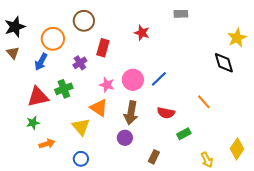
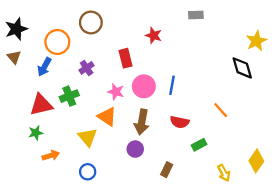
red rectangle: (103, 48) -> (125, 58), moved, turned -30
blue line: (159, 79) -> (172, 85), turned -36

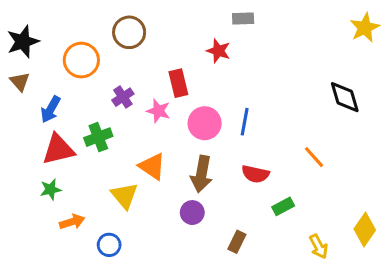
gray rectangle: (196, 15) -> (243, 18), moved
yellow star: (256, 41) -> (365, 28), moved
blue arrow: (44, 67) -> (51, 109), moved
pink star: (116, 92) -> (158, 111), moved
blue circle: (88, 172) -> (109, 245), moved

